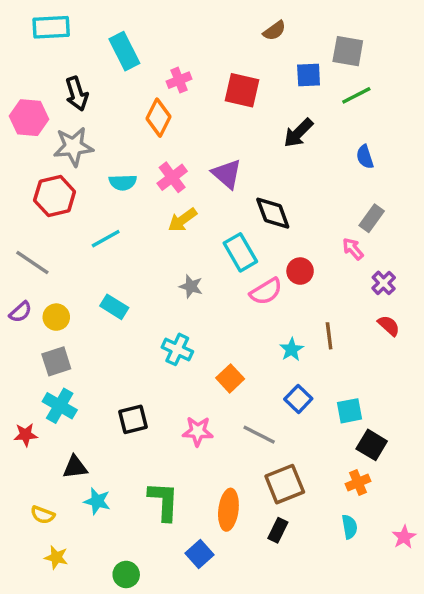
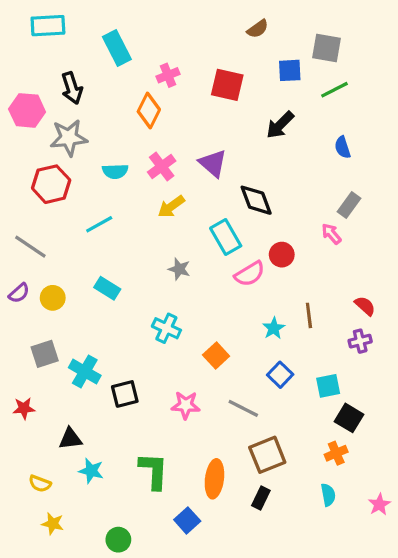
purple cross: (384, 283) -> (360, 341), moved, turned 30
gray square: (56, 361) -> (45, 354), moved
cyan cross: (60, 406) -> (85, 372), moved

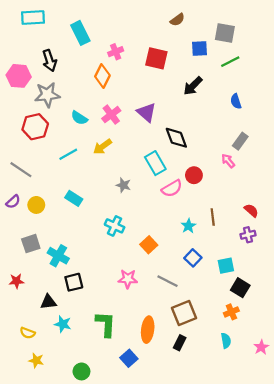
cyan semicircle: (115, 171) -> (79, 118), turned 35
yellow arrow: (171, 207) -> (102, 147), moved
black square: (125, 394) -> (74, 282), moved

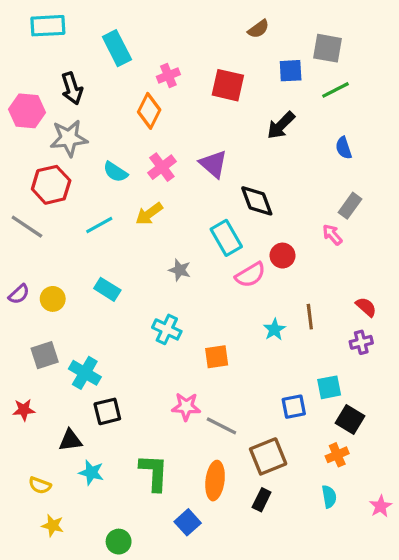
gray line: (21, 170) -> (27, 227), moved
orange square: (149, 245) -> (217, 357), turned 35
blue square: (193, 258) -> (294, 407), moved, turned 35
gray line: (167, 281) -> (221, 426), moved

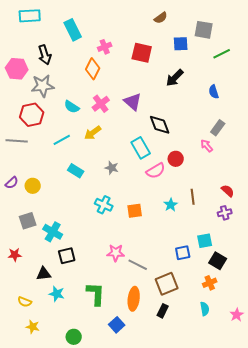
green line: (336, 90) -> (222, 54), moved
gray line: (27, 227) -> (17, 141), turned -30
cyan rectangle: (107, 289) -> (76, 171), moved
orange square: (217, 357) -> (135, 211), moved

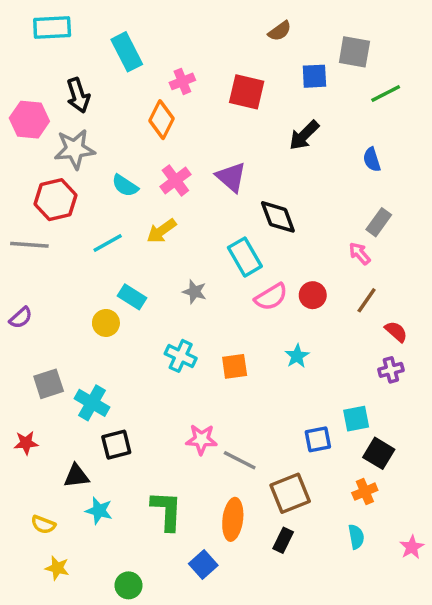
red circle: (176, 159) -> (313, 295), moved
yellow circle: (33, 186) -> (106, 323), moved
brown line: (193, 197) -> (367, 300), moved, turned 42

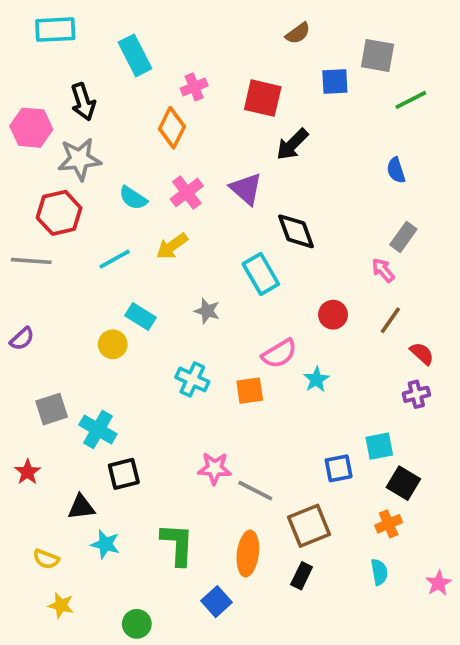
black arrow: (304, 135) -> (292, 144), moved
pink semicircle: (271, 297) -> (279, 354), moved
red star: (26, 443) -> (28, 472), turned -30

